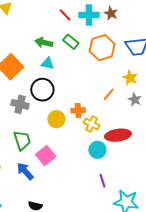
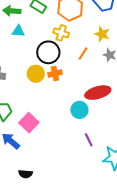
black circle: (42, 90) -> (48, 52), moved
yellow circle: (56, 119) -> (36, 74), moved
yellow cross: (92, 124) -> (61, 33), moved

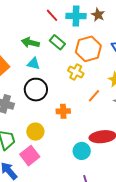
black circle: (48, 52) -> (36, 90), moved
yellow circle: (36, 74) -> (35, 132), moved

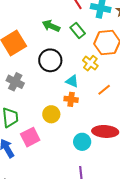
cyan triangle: (34, 64) -> (72, 81), moved
black circle: (36, 90) -> (50, 60), moved
yellow circle: (35, 132) -> (51, 114), moved

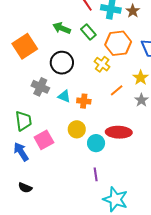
cyan triangle: (72, 81) -> (64, 96), moved
gray cross: (15, 82) -> (40, 87), moved
yellow circle: (51, 114) -> (77, 129), moved

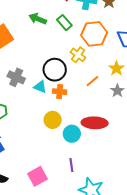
black circle: (62, 63) -> (55, 70), moved
pink square: (44, 140) -> (37, 176), moved

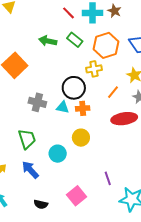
yellow cross: (78, 55) -> (94, 69), turned -35
red ellipse: (95, 123) -> (124, 119), moved
cyan circle: (72, 134) -> (58, 154), moved

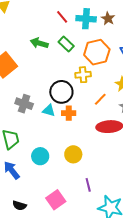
yellow circle: (81, 138) -> (73, 154), moved

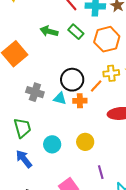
yellow cross: (83, 75) -> (111, 73), moved
orange line: (100, 99) -> (96, 86), moved

